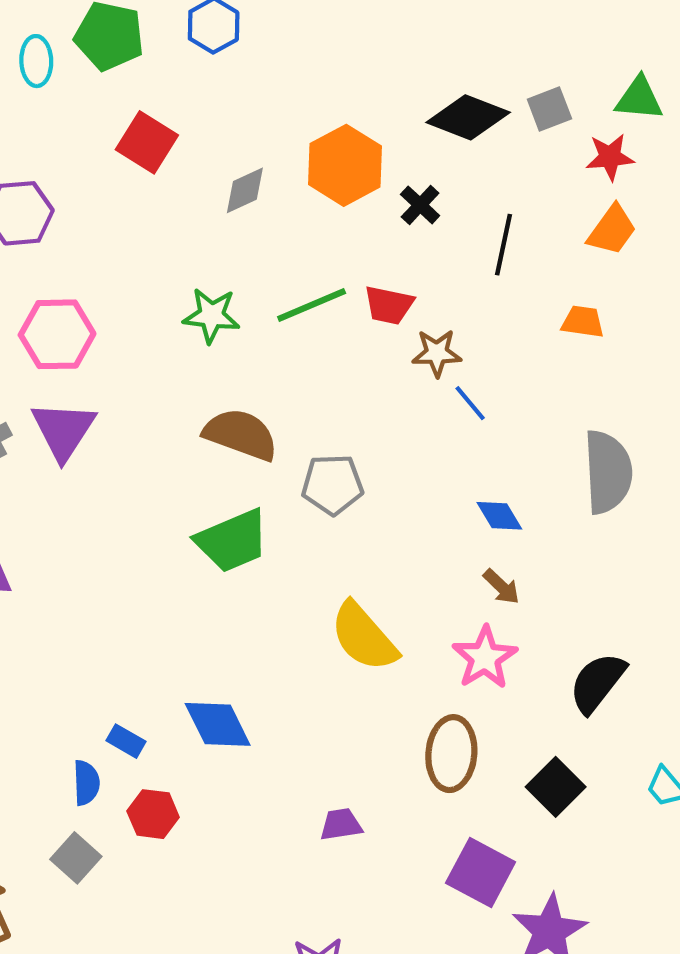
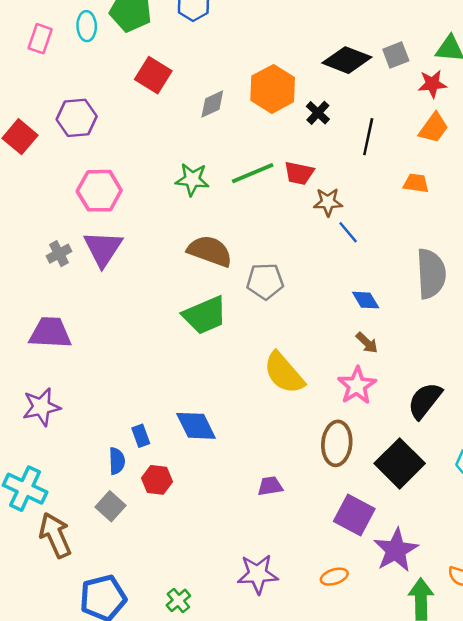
blue rectangle: (126, 741) -> (141, 436), turned 40
black square: (556, 787) -> (400, 463), size x1.4

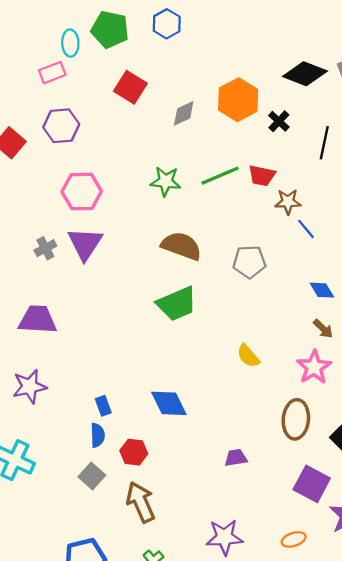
pink rectangle: (40, 39) -> (52, 73), moved, turned 50
gray pentagon: (265, 281) -> (249, 262), moved
yellow semicircle: (284, 373) -> (248, 356), size x0.6
blue rectangle: (141, 436) -> (103, 406), moved
brown arrow: (55, 535) -> (141, 502), moved

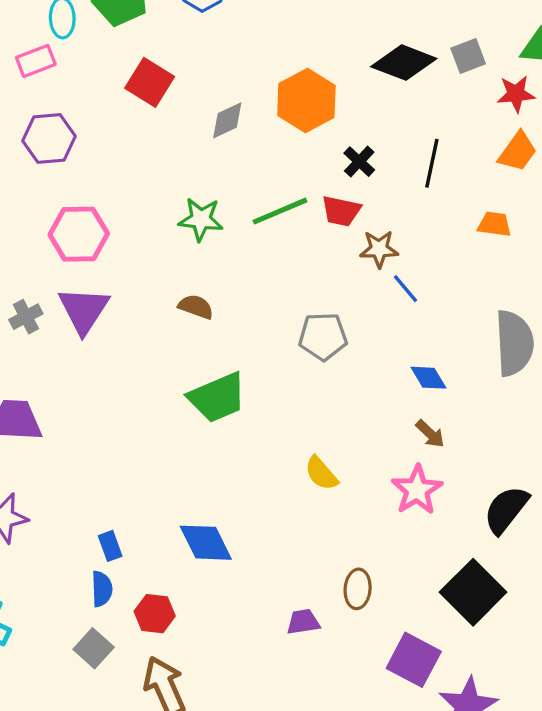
black cross: (279, 121) -> (359, 162), moved
brown semicircle: (181, 246) -> (196, 307), moved, size x0.6
brown ellipse: (296, 419) -> (358, 589), moved, size x0.7

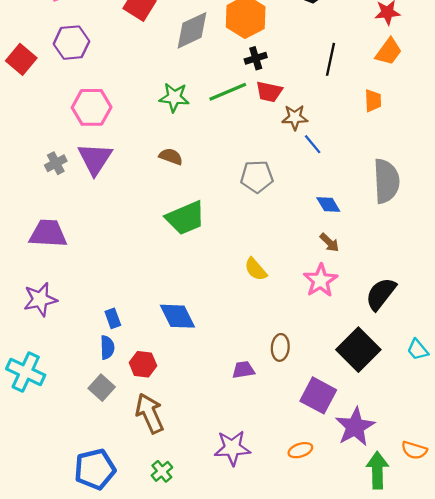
gray diamond: (227, 120) -> (192, 30), size x1.5
black cross: (359, 162) -> (256, 58), moved, turned 30
orange trapezoid: (495, 224) -> (373, 101), turned 80

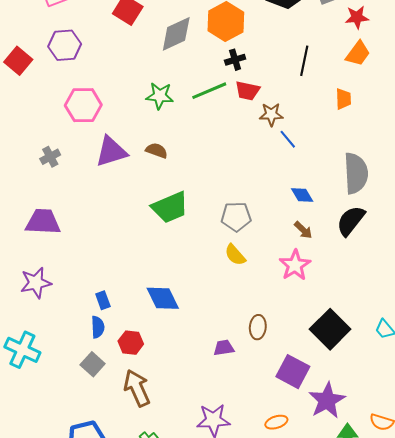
purple triangle: (95, 159) -> (111, 152), moved, turned 40
gray pentagon: (257, 177) -> (236, 217), moved
black semicircle: (381, 294) -> (351, 221), moved

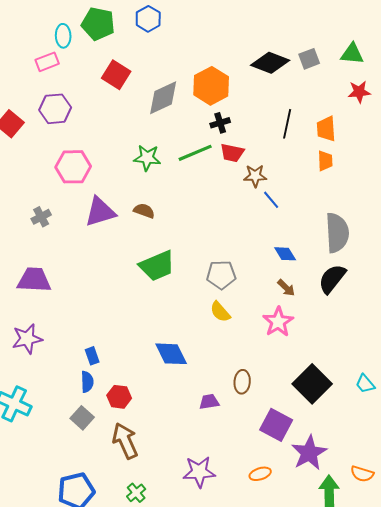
red star: (357, 17) -> (359, 92), moved
orange trapezoid: (358, 53) -> (326, 129), moved, turned 140
blue diamond: (163, 298) -> (171, 354), moved

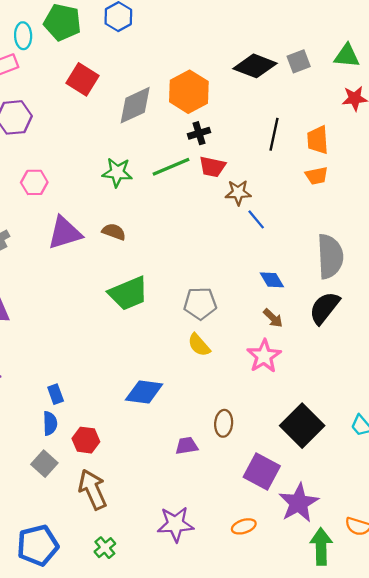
orange trapezoid: (325, 161) -> (317, 176), turned 80
pink hexagon: (73, 167) -> (34, 182), size x0.7
blue diamond: (171, 354) -> (144, 392), turned -56

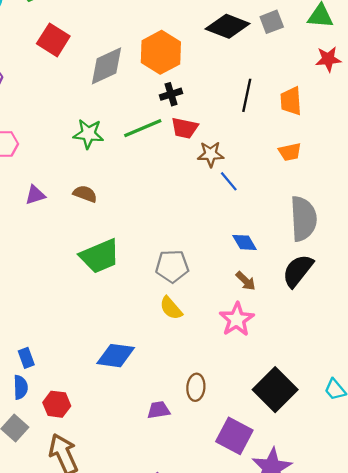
orange trapezoid: (317, 176) -> (290, 152), moved
purple triangle: (65, 233) -> (35, 195), size x0.6

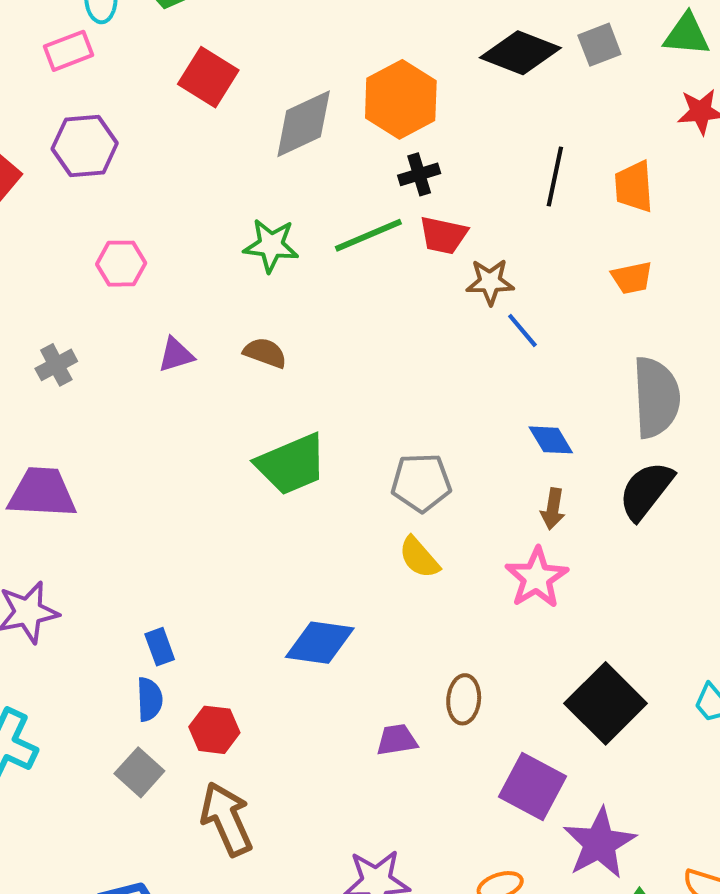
brown arrow: (246, 281) -> (553, 509), turned 55

